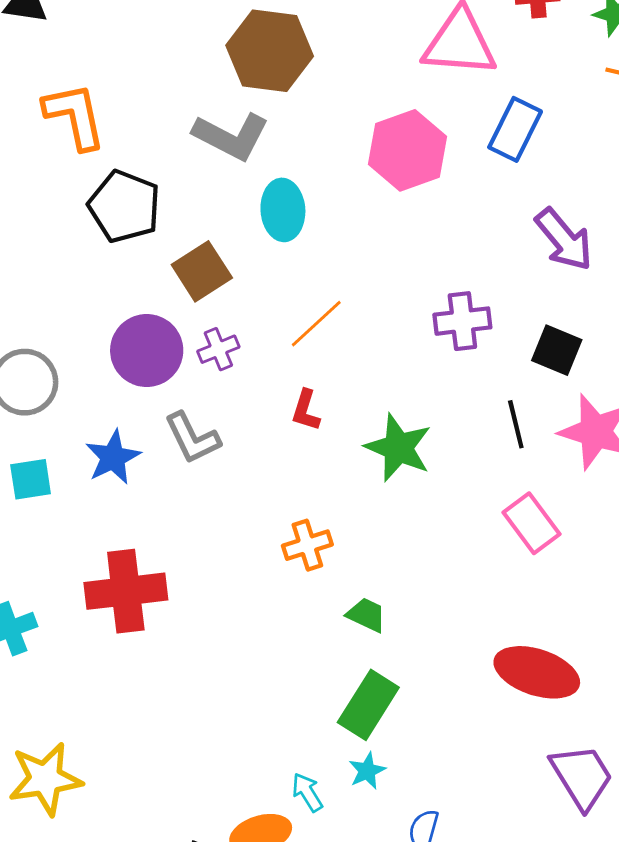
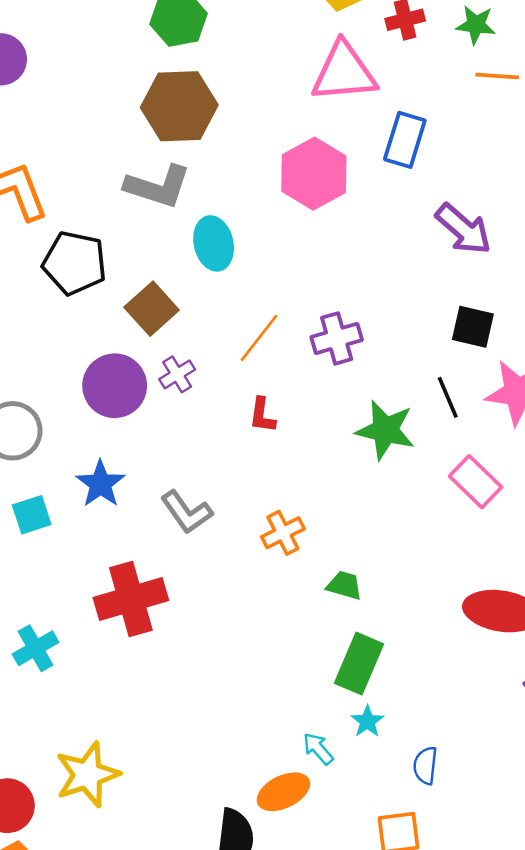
purple cross: (462, 321) -> (337, 338), moved
gray L-shape: (192, 438) -> (187, 512), moved
green star: (398, 448) -> (385, 430), moved

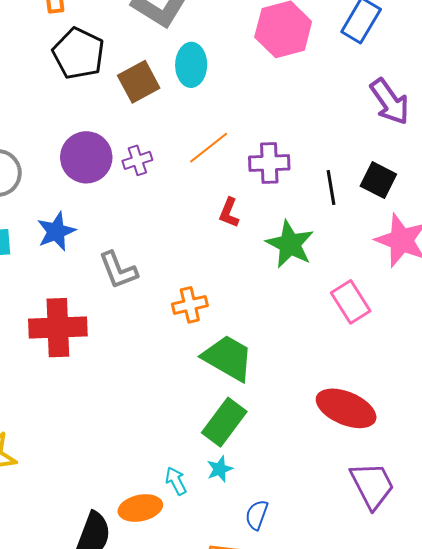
brown square: (152, 309) -> (139, 82), moved
black line: (448, 397) -> (331, 188), moved
red L-shape: (262, 415) -> (229, 213), moved
green trapezoid: (344, 585) -> (228, 358), size x1.8

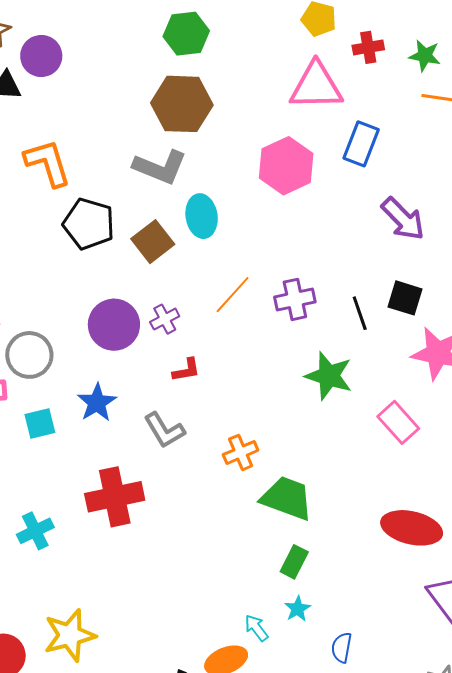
red L-shape: (229, 213) -> (186, 370), moved, turned -112
green rectangle: (224, 422) -> (294, 562), size x0.7

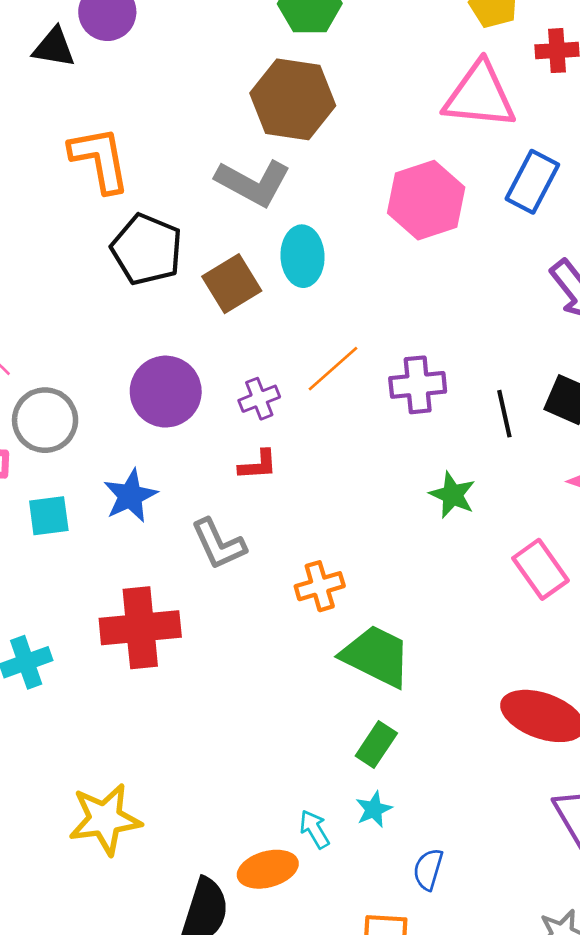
purple cross: (165, 319) -> (259, 399), moved
green star: (329, 376) -> (452, 495), size x0.7
yellow star: (70, 635) -> (105, 819), moved

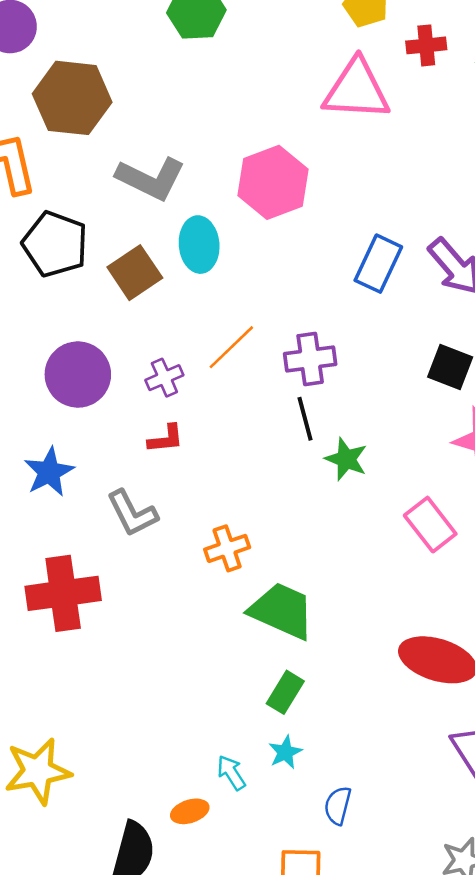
brown hexagon: (293, 99) -> (72, 98), moved
blue rectangle: (532, 182) -> (378, 264), moved
pink hexagon: (426, 200) -> (273, 182), moved
black line: (504, 414) -> (305, 419), moved
orange ellipse: (268, 869) -> (190, 811), size x0.7

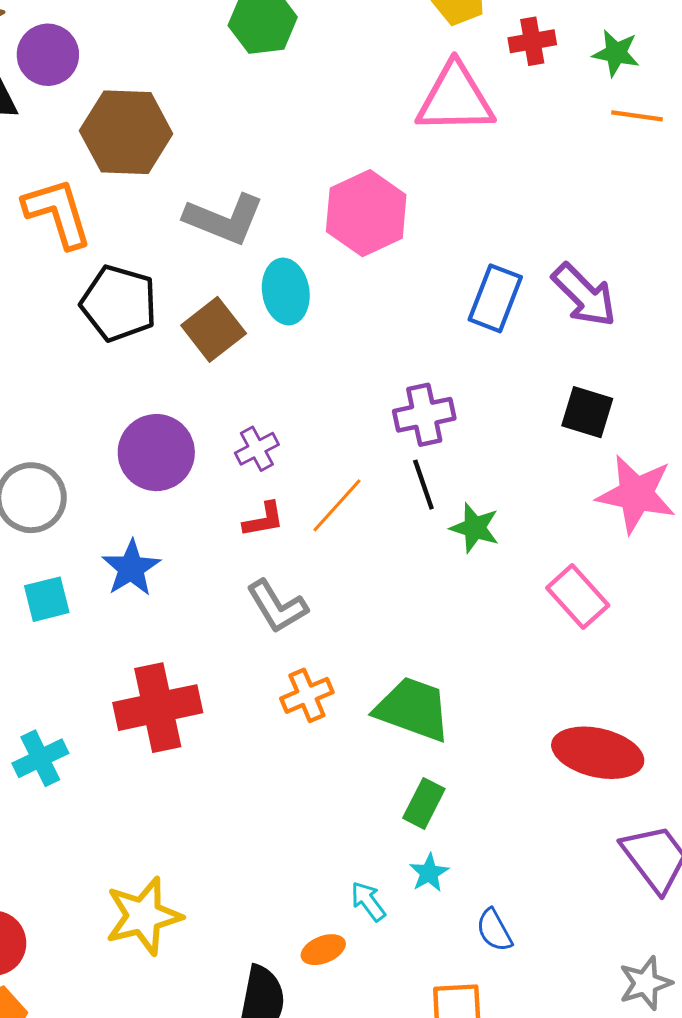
orange line: (231, 347) -> (337, 505), moved
gray L-shape: (132, 513) -> (277, 606), moved
orange cross: (227, 548) -> (307, 695), moved
blue semicircle: (338, 806) -> (494, 930), turned -39

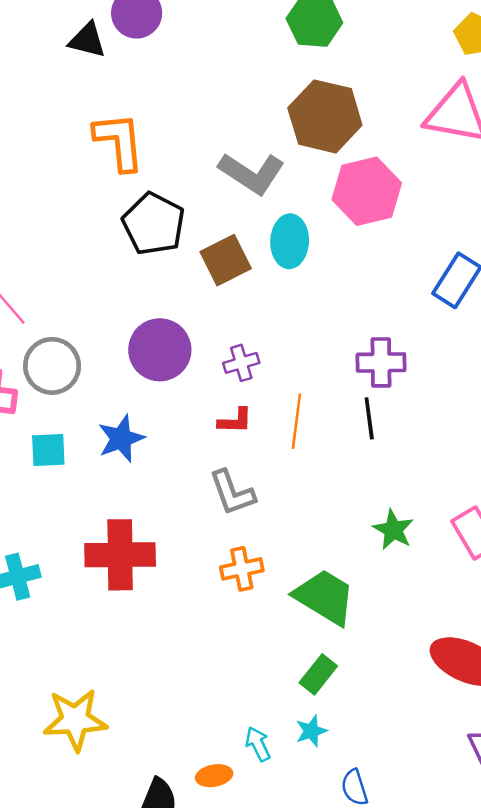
brown hexagon: (126, 132) -> (325, 116), moved
orange line: (337, 505) -> (296, 421), turned -46
green star: (475, 528) -> (393, 530), moved

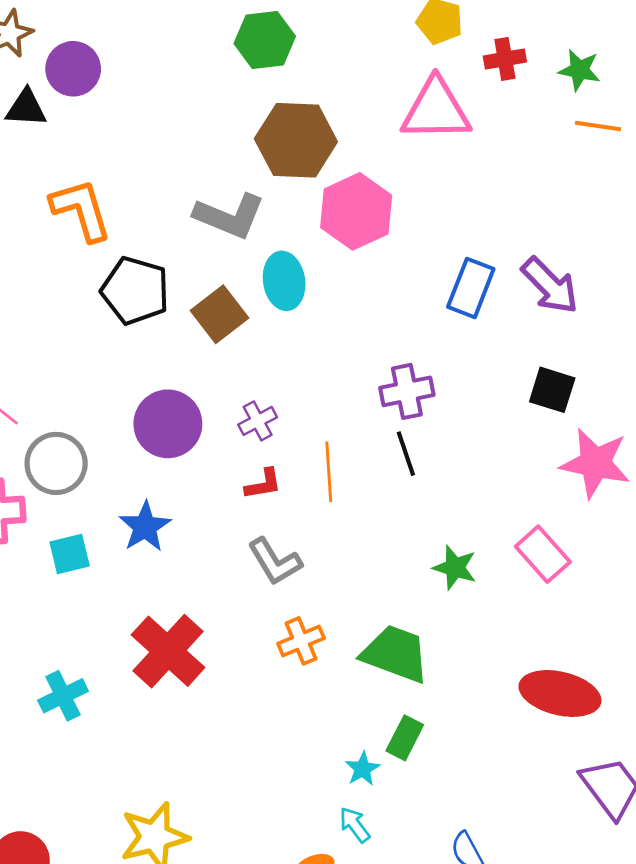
red cross: (120, 555) -> (168, 651), turned -36
cyan star: (311, 731) -> (363, 769), moved

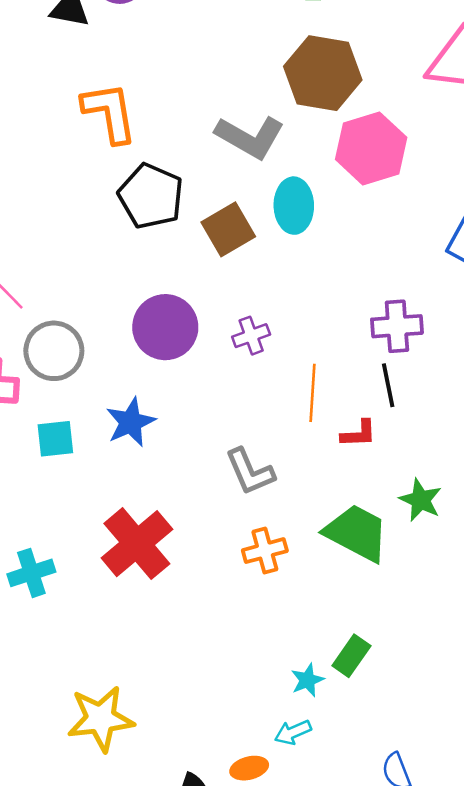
red L-shape: (263, 484) -> (359, 434), moved
green trapezoid: (395, 654) -> (357, 533), moved
cyan arrow: (355, 825) -> (293, 732), turned -84

